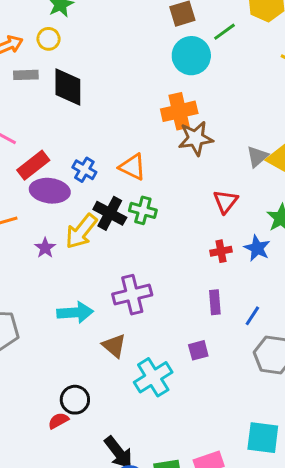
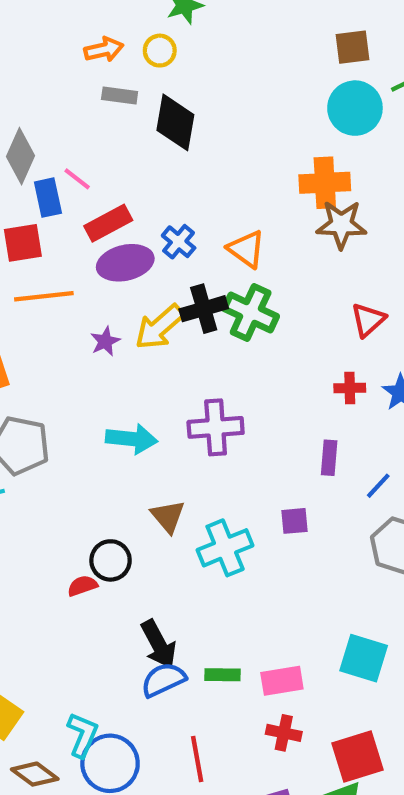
purple ellipse: (50, 191) -> (125, 263), turned -30
green cross: (143, 210) -> (251, 312), size x1.4
black cross: (110, 213) -> (204, 309), turned 36
brown triangle: (114, 346) -> (168, 516), moved

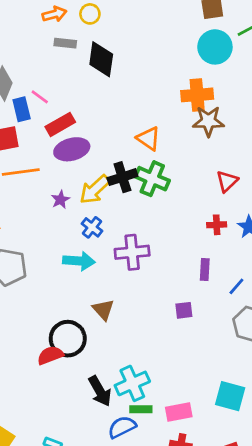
blue cross: (179, 242) -> (92, 227), moved
cyan cross: (225, 548) -> (132, 383), moved
black circle: (111, 560) -> (68, 339), size x1.4
red semicircle: (82, 586) -> (50, 355), size x1.4
blue semicircle: (163, 680) -> (122, 427), moved

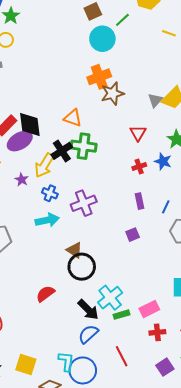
black diamond: (101, 59) -> (30, 124), moved
black circle: (68, 339) -> (82, 267), moved
blue semicircle: (122, 427) -> (88, 334), moved

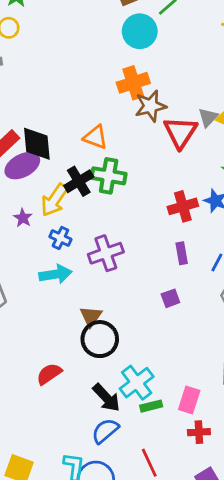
red triangle: (138, 133) -> (180, 132), moved, size x1.5
red cross: (139, 167) -> (183, 206), size x1.5
brown triangle: (74, 250) -> (91, 316), turned 30
pink rectangle: (149, 309) -> (189, 400), turned -48

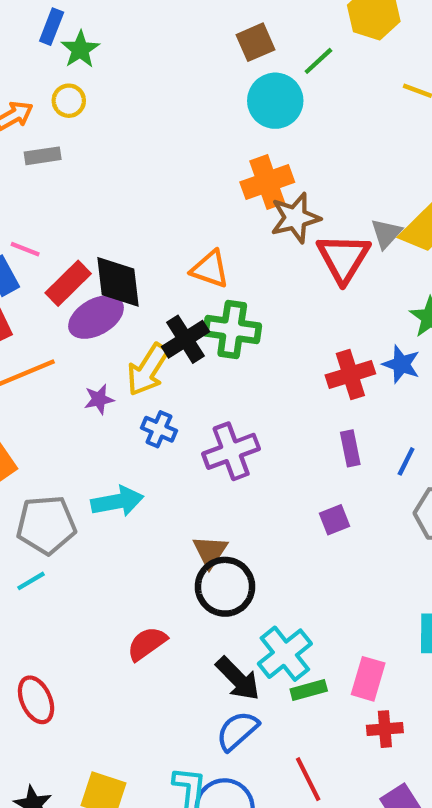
purple star: (23, 218) -> (99, 399), turned 30
cyan arrow: (55, 274) -> (117, 501), moved

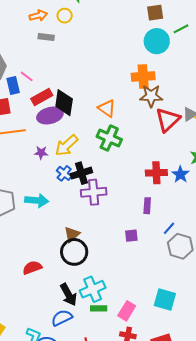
black cross: (185, 339) -> (81, 173), moved
blue line: (406, 461) -> (169, 228), moved

